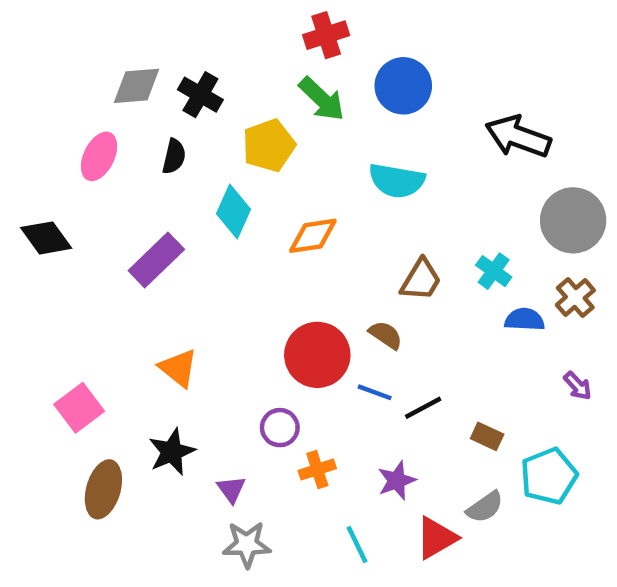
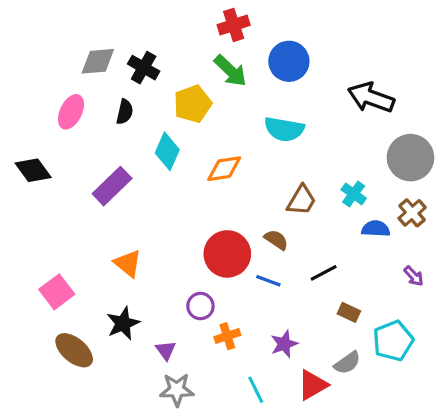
black line: (423, 408) -> (324, 273), moved
brown ellipse: (103, 489) -> (74, 350), turned -66

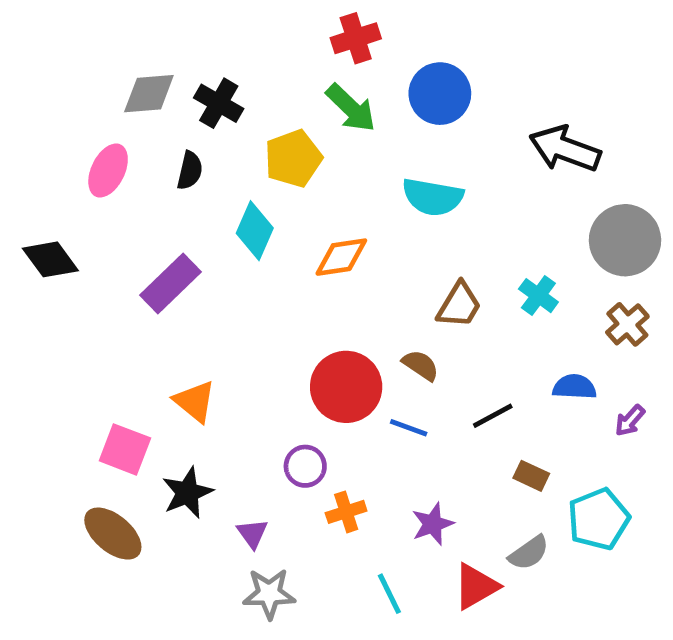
blue semicircle: (376, 229) -> (575, 387), moved
purple arrow: (414, 276) -> (630, 421), turned 85
pink square: (57, 292) -> (125, 449), moved, turned -32

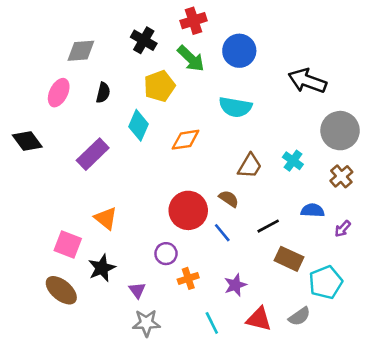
black cross: (219, 103) -> (144, 40), moved
blue line: (409, 428) -> (222, 233), turned 30
brown rectangle: (531, 476) -> (289, 259), size x1.5
gray semicircle: (529, 553) -> (299, 316), moved
red triangle: (476, 586) -> (259, 319), turned 44

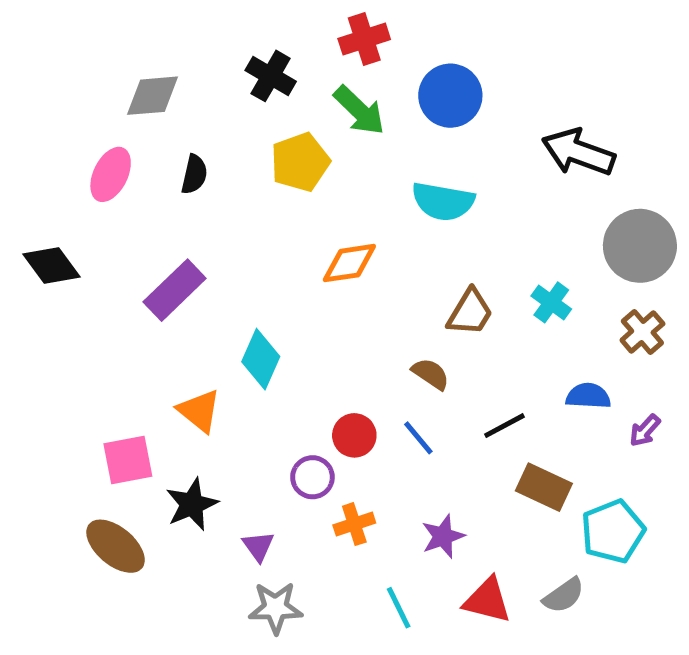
cyan diamond: (138, 125) -> (261, 359), moved
red circle: (188, 210) -> (354, 435), moved, size x0.6
pink square: (68, 244) -> (128, 460), turned -32

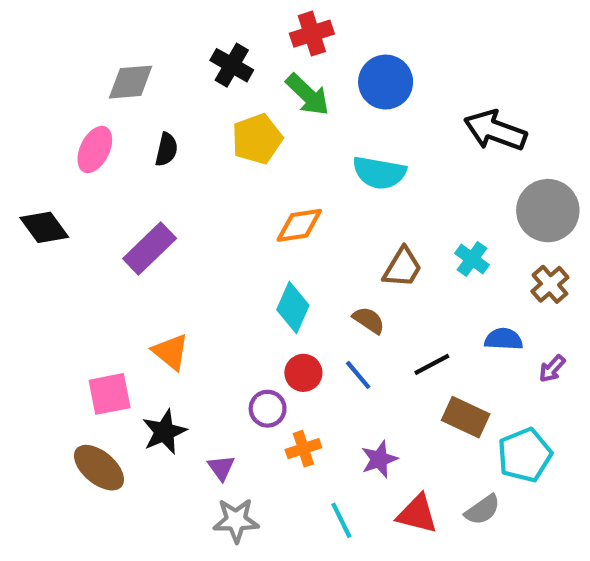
cyan diamond: (261, 359) -> (293, 308), moved

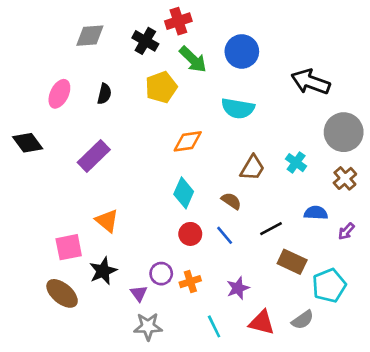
red cross: (312, 34) -> (178, 21), moved
gray diamond: (131, 82) -> (90, 36), moved
purple circle: (268, 409) -> (161, 274), moved

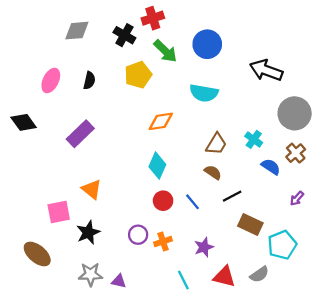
brown semicircle: (231, 201) -> (213, 172), moved
blue semicircle: (316, 213) -> (271, 167), moved, turned 30
brown ellipse: (62, 293) -> (37, 254), moved
purple triangle: (139, 293) -> (119, 281), moved, turned -42
gray star: (148, 326) -> (90, 274), moved

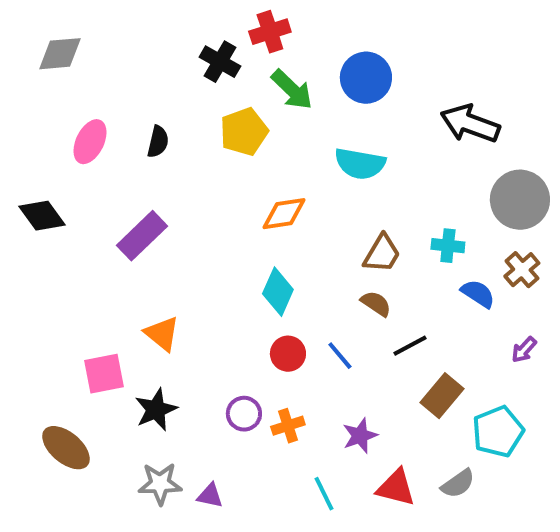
gray diamond: (77, 31) -> (60, 54), moved
cyan cross: (254, 139) -> (448, 246), turned -30
brown rectangle: (250, 224) -> (442, 396), turned -75

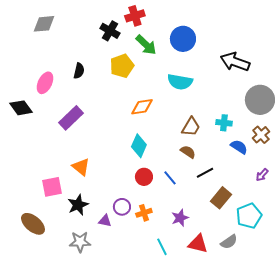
gray diamond: (60, 54) -> (44, 24), moved
pink ellipse: (90, 142) -> (45, 83), moved
purple triangle: (210, 496) -> (105, 221), moved

